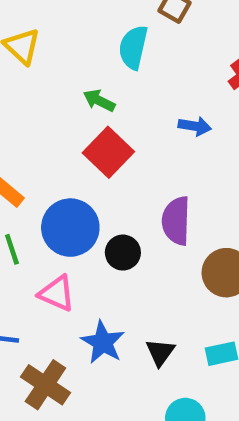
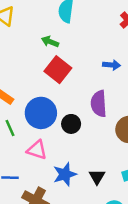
blue arrow: (195, 126) -> (112, 65), moved
blue star: (103, 342) -> (65, 174), turned 30

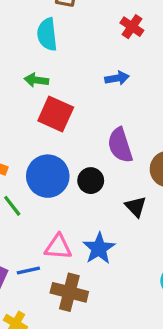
blue arrow: (112, 65) -> (117, 78), moved
pink triangle: (37, 150) -> (58, 247), moved
black triangle: (97, 177) -> (136, 207), moved

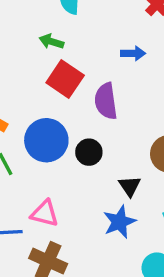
purple semicircle: (120, 145) -> (106, 101), moved
blue star: (99, 248) -> (120, 222), moved

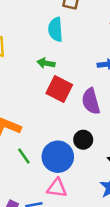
blue circle: (46, 140) -> (58, 157), moved

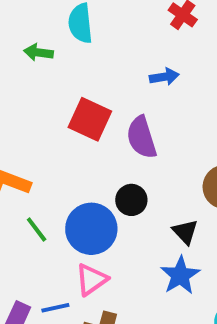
green arrow: (46, 63) -> (38, 52), moved
pink triangle: (57, 188) -> (91, 280), turned -40

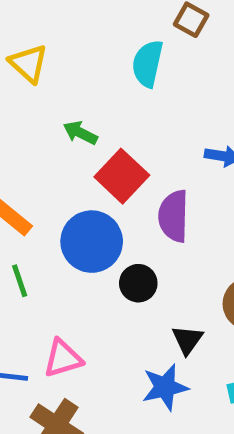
green arrow: (38, 52) -> (80, 133), moved
blue circle: (91, 229) -> (92, 242), moved

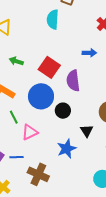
green arrow: (80, 133) -> (16, 61), moved
pink triangle: (63, 358) -> (30, 132), moved
blue star: (165, 387) -> (67, 149), moved

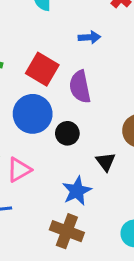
blue arrow: (89, 53) -> (89, 37), moved
brown cross: (38, 174) -> (67, 231), moved

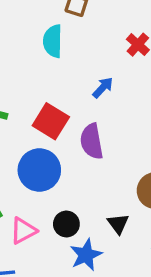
blue arrow: (89, 37) -> (103, 88), turned -45
black circle: (67, 133) -> (66, 224), moved

